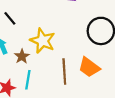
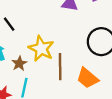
brown line: (64, 71) -> (60, 67), moved

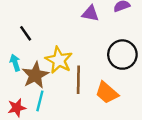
brown star: (19, 63) -> (35, 75), size x1.6

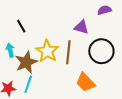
purple triangle: (90, 13) -> (81, 27), moved
brown line: (78, 80) -> (68, 52), moved

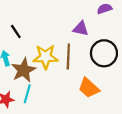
yellow star: (47, 51) -> (46, 57), turned -30

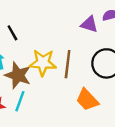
purple triangle: (81, 29) -> (89, 24), moved
brown star: (24, 70) -> (18, 75), turned -30

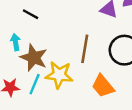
black line: (12, 33) -> (30, 14), turned -35
yellow star: (43, 63) -> (59, 75), moved

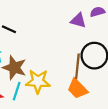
brown line: (85, 49) -> (77, 66), moved

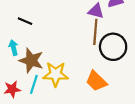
brown line: (77, 66) -> (95, 32), moved

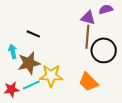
black line: (25, 21) -> (33, 34), moved
brown star: (31, 60) -> (29, 63), turned -30
cyan line: (34, 84) -> (31, 85), turned 48

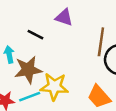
purple triangle: (88, 18) -> (64, 17), moved

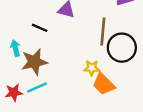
yellow star: (54, 86) -> (92, 68), moved, size x0.6

